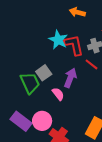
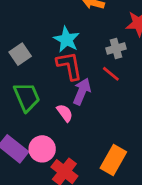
red L-shape: (74, 45) -> (69, 66), moved
gray square: (44, 73) -> (20, 54), moved

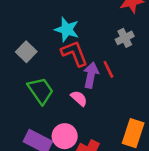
gray cross: (116, 48) -> (125, 38), moved
red line: (111, 74) -> (108, 69), moved, turned 36

